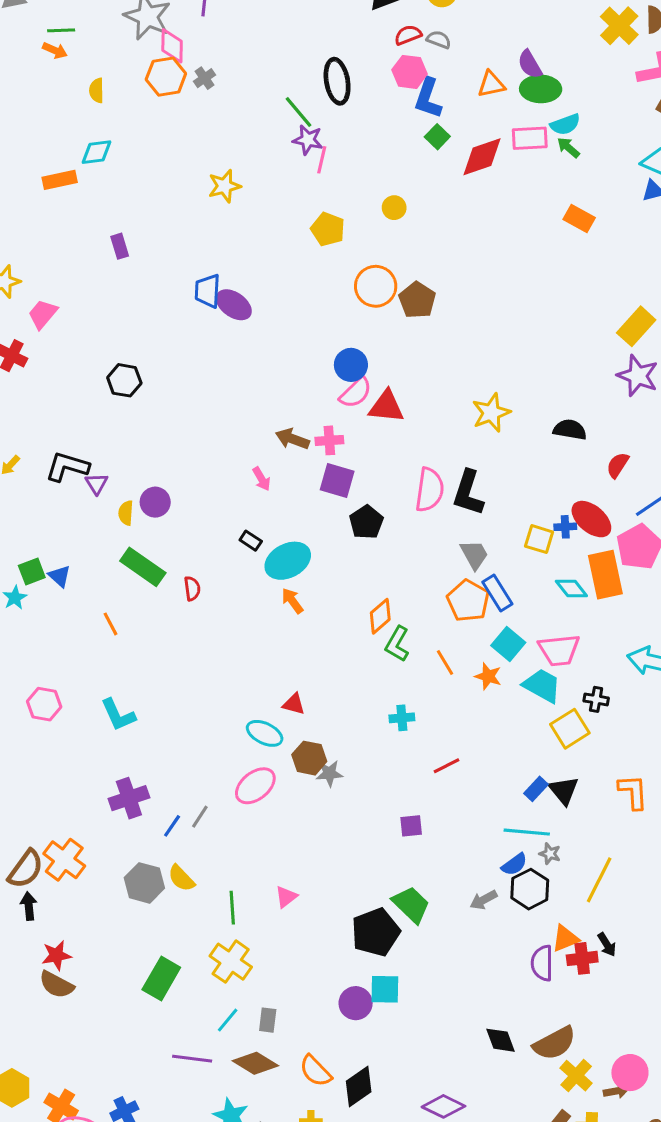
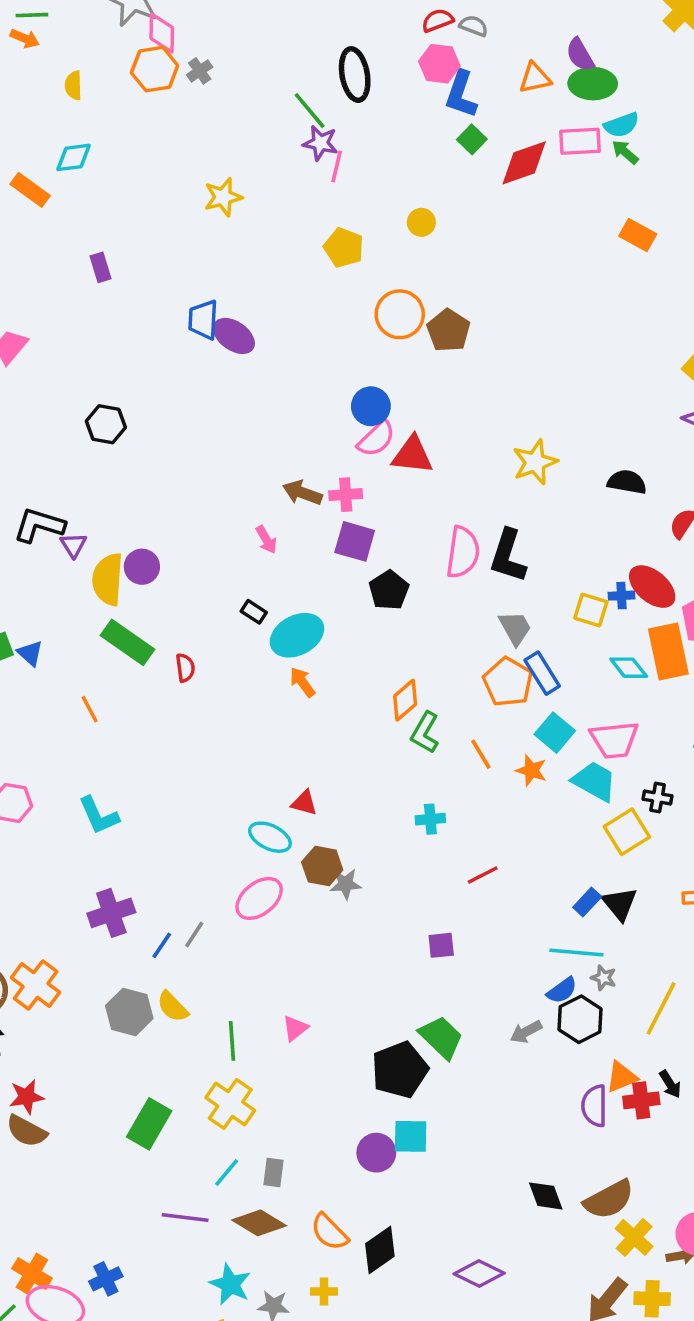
orange rectangle: (60, 180) -> (30, 190), turned 48
yellow semicircle: (126, 513) -> (108, 579), size x1.8

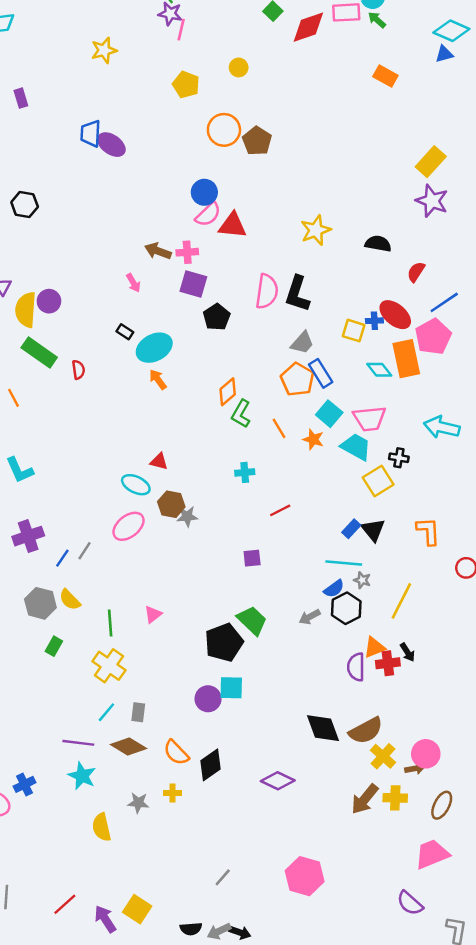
gray trapezoid: (515, 628) -> (302, 343), turned 70
green rectangle: (149, 1124) -> (54, 646), moved, size x0.6
black diamond: (546, 1196) -> (323, 728), size x1.4
cyan star: (230, 1284) -> (82, 776), moved

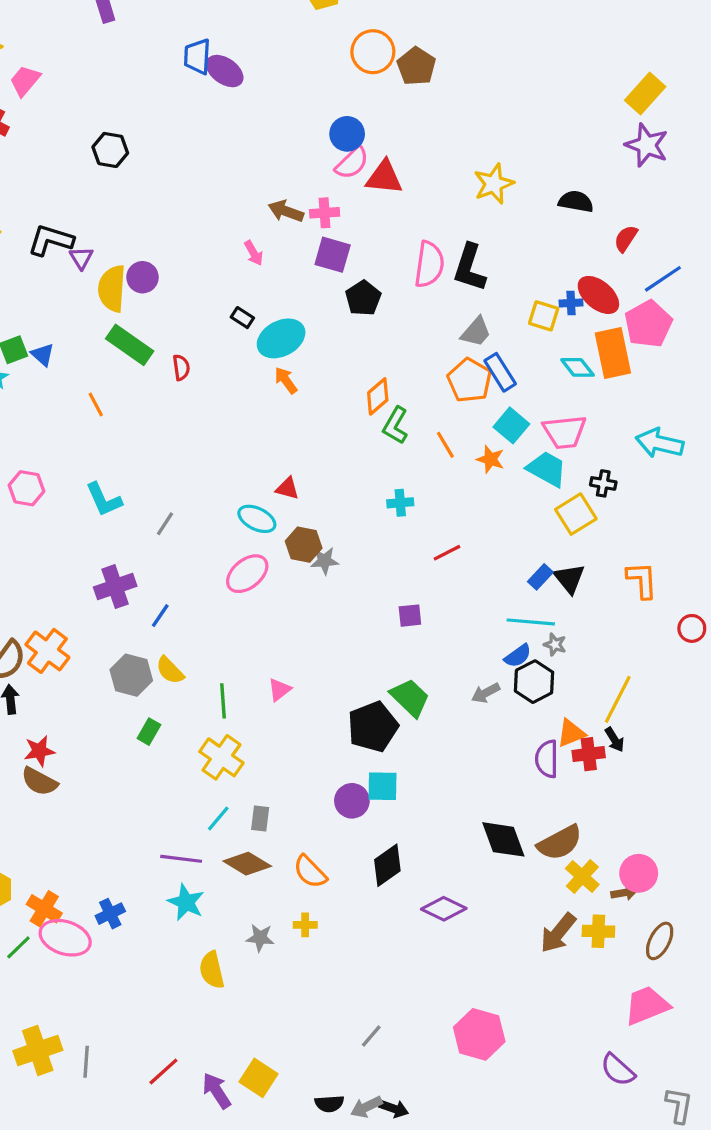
gray line: (84, 551) -> (165, 524), moved
yellow line: (401, 601) -> (618, 699), moved
black diamond: (210, 765) -> (387, 865), moved

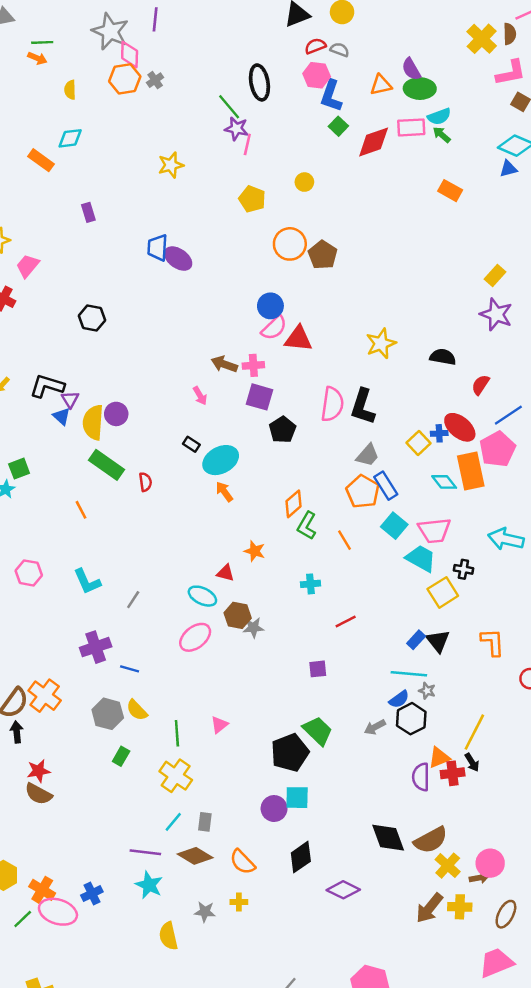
yellow rectangle: (645, 94) -> (495, 276), size x0.7
yellow square: (544, 316) -> (419, 443), turned 30
blue triangle: (43, 355) -> (62, 416), moved
orange star: (490, 459) -> (255, 551), moved
blue line: (160, 616) -> (130, 669), turned 72

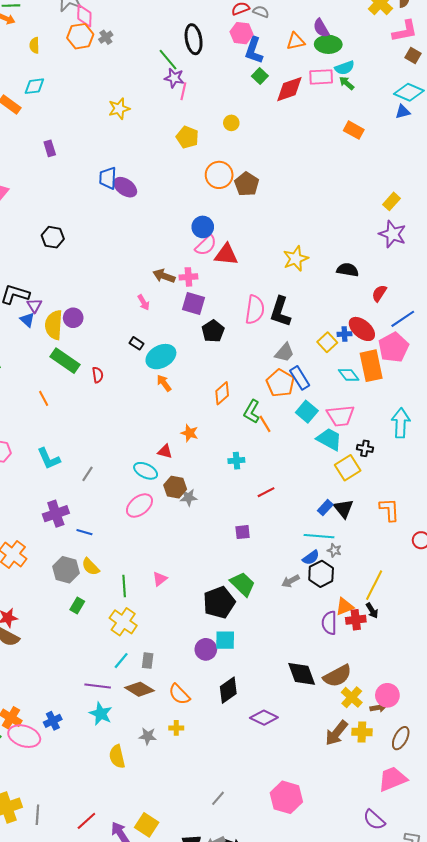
green L-shape: (307, 526) -> (252, 412), moved
cyan arrow: (506, 539) -> (401, 423), turned 80

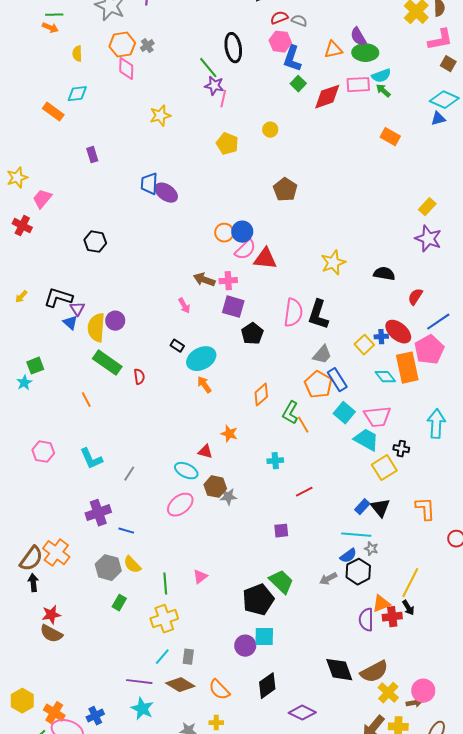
pink diamond: (84, 16) -> (126, 69), moved
orange circle: (219, 175) -> (224, 233), moved, size x0.7
yellow cross: (123, 622) -> (164, 619), turned 36

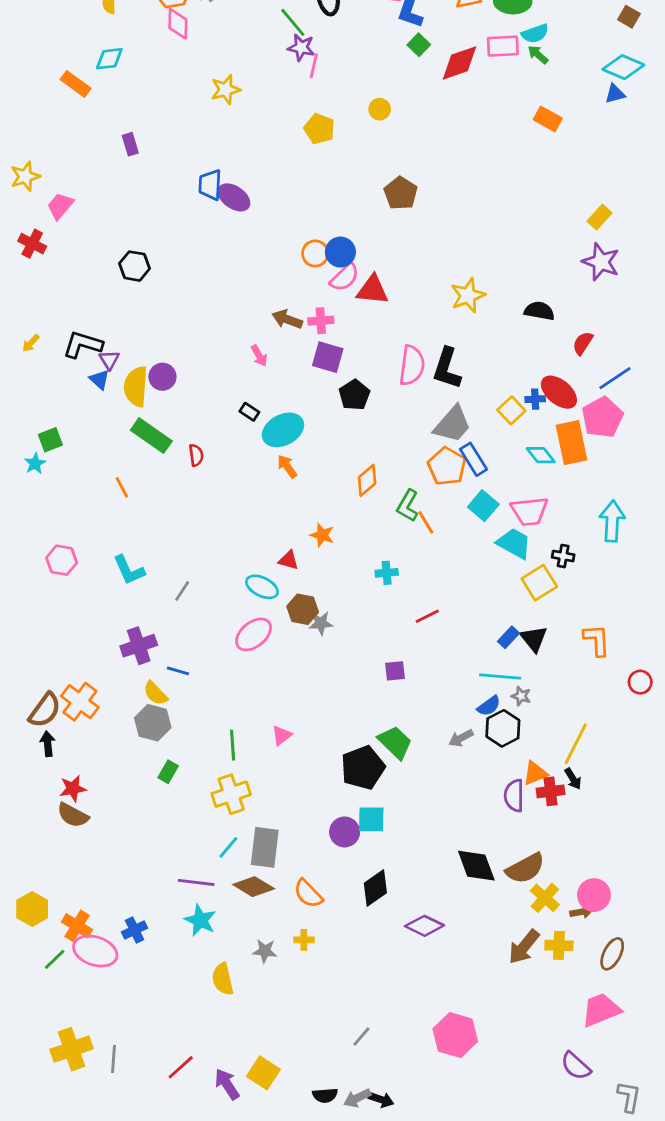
gray trapezoid: (322, 355) -> (452, 424), size x1.4
yellow semicircle: (132, 565) -> (155, 693), moved
gray rectangle: (188, 657) -> (265, 847), size x1.8

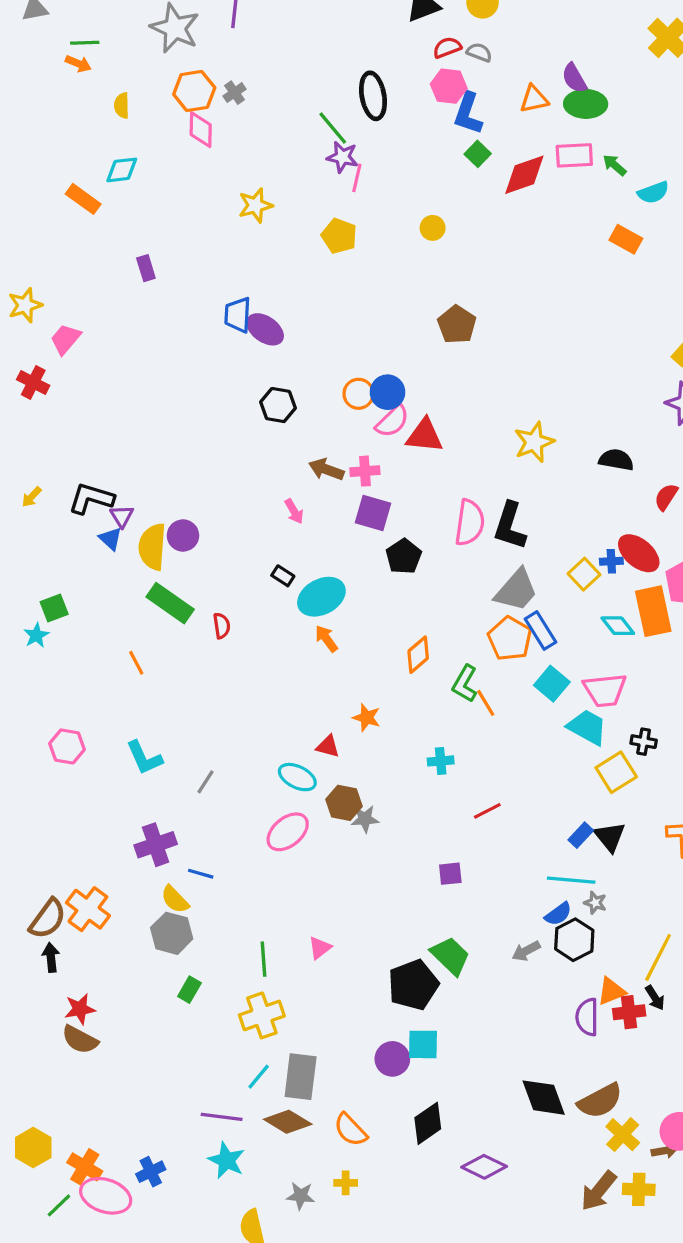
cyan semicircle: (535, 34) -> (653, 192), moved
yellow pentagon: (319, 129) -> (339, 236), moved
black hexagon: (134, 266) -> (278, 405), moved

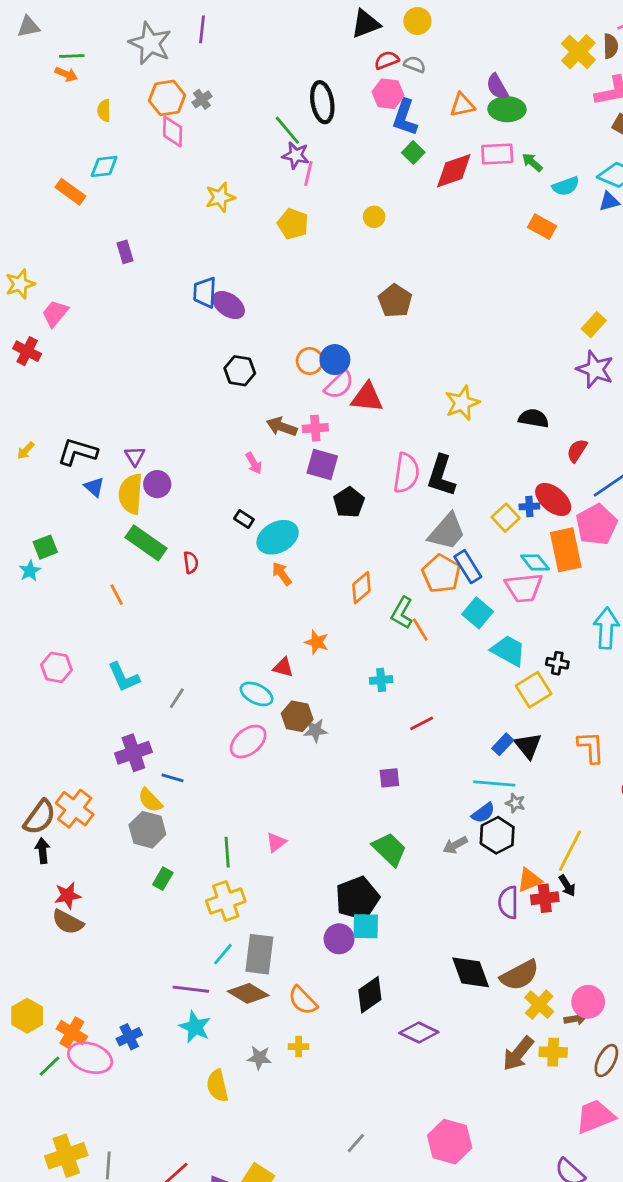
purple triangle: (122, 516) -> (135, 456), moved
pink trapezoid: (605, 690) -> (524, 588), moved
black pentagon: (413, 985) -> (357, 898), moved

